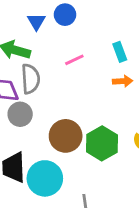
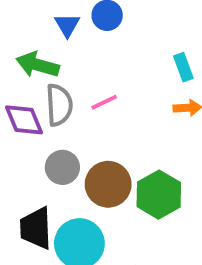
pink line: (74, 60) -> (104, 102), moved
gray circle: (20, 114) -> (62, 167), moved

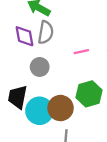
pink line: (104, 102) -> (81, 52), moved
brown circle: (108, 184) -> (61, 108), moved

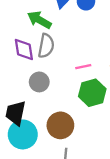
green hexagon: (89, 94) -> (92, 93), moved
cyan circle: (39, 111) -> (23, 134), moved

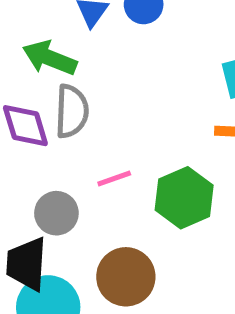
pink line: (83, 67) -> (114, 179), moved
gray circle: (39, 82) -> (56, 213), moved

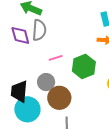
gray circle: (56, 213) -> (46, 82), moved

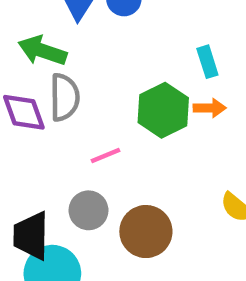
green hexagon: (84, 66) -> (163, 110), moved
brown circle: (59, 98) -> (146, 232), moved

